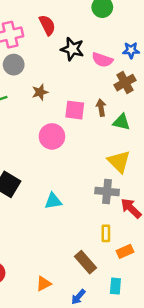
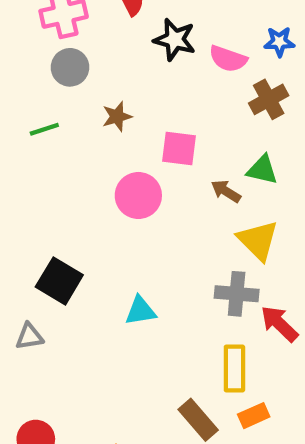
brown arrow: (101, 108) -> (226, 191), moved, turned -49
yellow rectangle: (106, 233) -> (234, 369), size x1.5
orange rectangle: (125, 251) -> (254, 416), moved

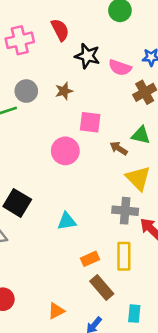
gray circle: (70, 67) -> (26, 91), moved
brown star: (117, 116) -> (64, 91), moved
orange rectangle: (254, 416) -> (90, 259), moved

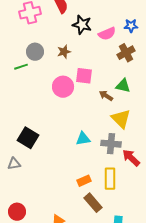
pink semicircle: (120, 68) -> (107, 34), turned -42
pink circle: (65, 151) -> (63, 87), moved
cyan triangle: (67, 221) -> (83, 139), moved

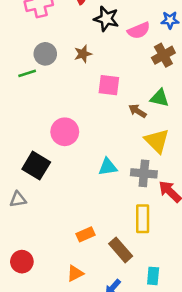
pink circle: (63, 87) -> (65, 132), moved
orange rectangle: (84, 181) -> (86, 234), moved

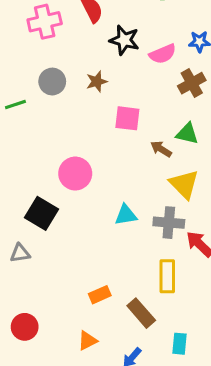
green line: (27, 73) -> (15, 105), moved

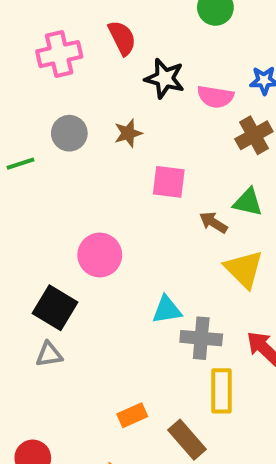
pink semicircle: (163, 54) -> (215, 97), turned 32
gray cross: (169, 223) -> (201, 338), moved
gray triangle: (20, 253) -> (49, 354), moved

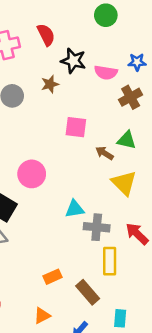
brown star: (128, 133) -> (50, 84), moved

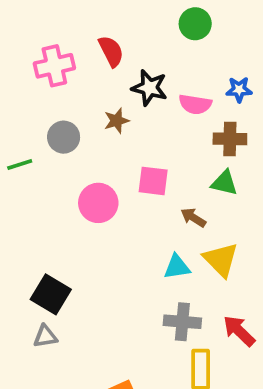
brown cross: (131, 97) -> (230, 139), turned 30
green triangle: (127, 140) -> (224, 183), moved
pink circle: (32, 174) -> (98, 203), moved
cyan triangle: (75, 209) -> (177, 267), moved

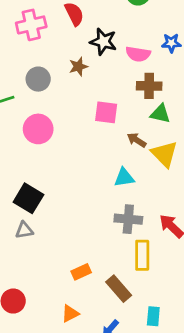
brown cross: (230, 139) -> (149, 86), moved
pink circle: (98, 203) -> (38, 129), moved
yellow triangle: (221, 260) -> (164, 154), moved

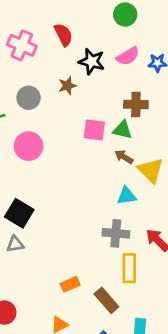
pink cross: (31, 25) -> (22, 45), turned 36
pink semicircle: (138, 54) -> (128, 56), moved, turned -40
green triangle: (160, 114) -> (123, 130), moved
cyan triangle: (124, 178) -> (127, 196), moved

